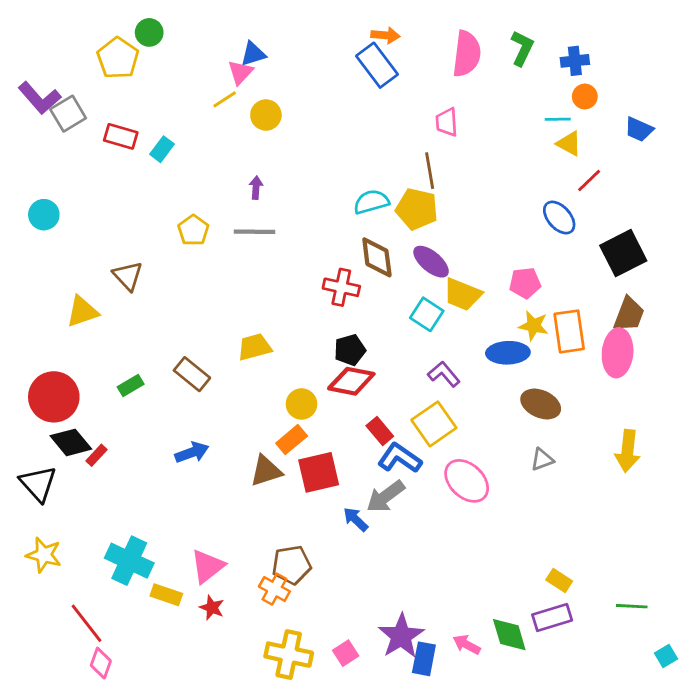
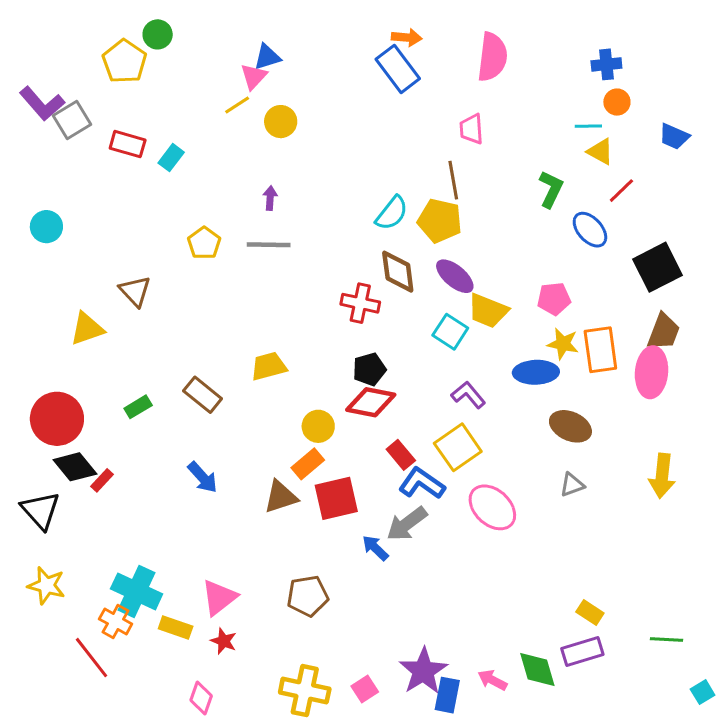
green L-shape: (522, 48) -> (551, 189), moved
cyan semicircle: (371, 202) -> (392, 213), turned 144
blue arrow: (192, 452) -> (203, 477), turned 68
orange cross: (274, 589) -> (116, 621), moved
pink diamond: (101, 663) -> (201, 698), moved

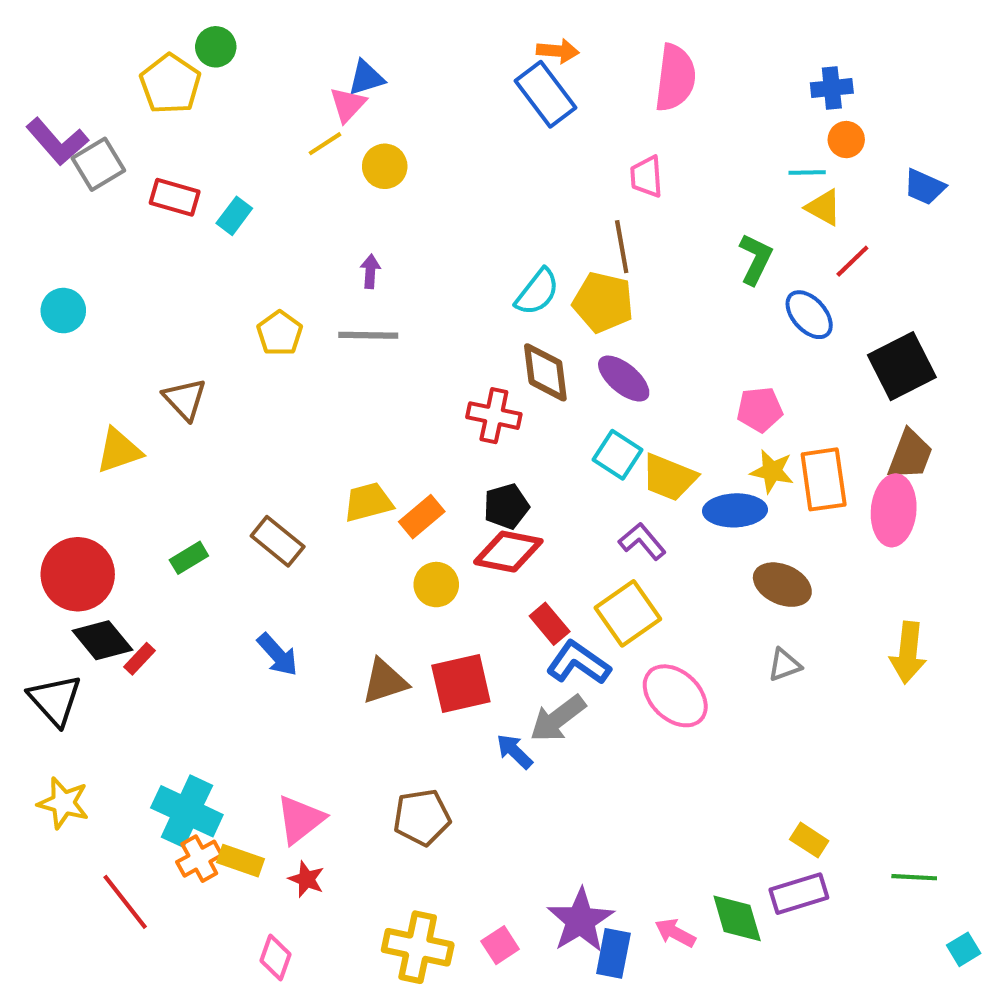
yellow trapezoid: (488, 311) -> (669, 477), moved
orange rectangle: (308, 464) -> (422, 517), moved
orange cross: (116, 621) -> (199, 859), moved, turned 32

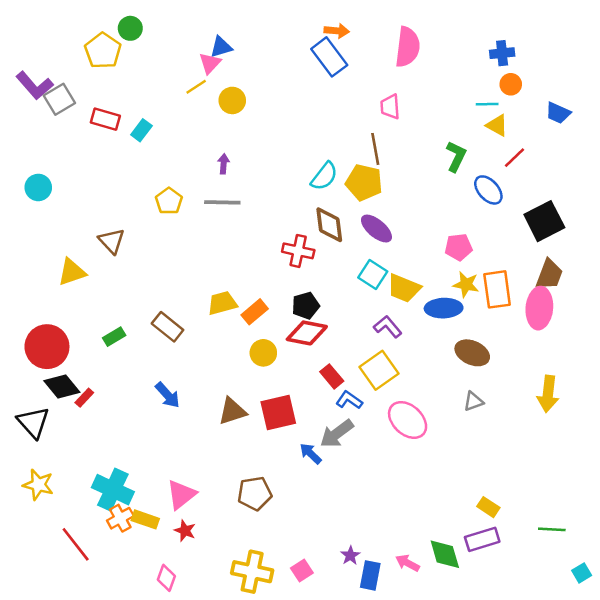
blue L-shape: (578, 663) -> (349, 400), size x0.7
purple star: (580, 920) -> (350, 556), size x0.5

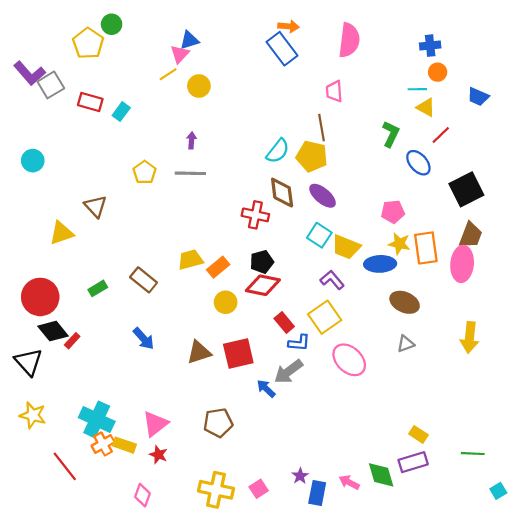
blue L-shape: (349, 400) -> (299, 343), turned 150

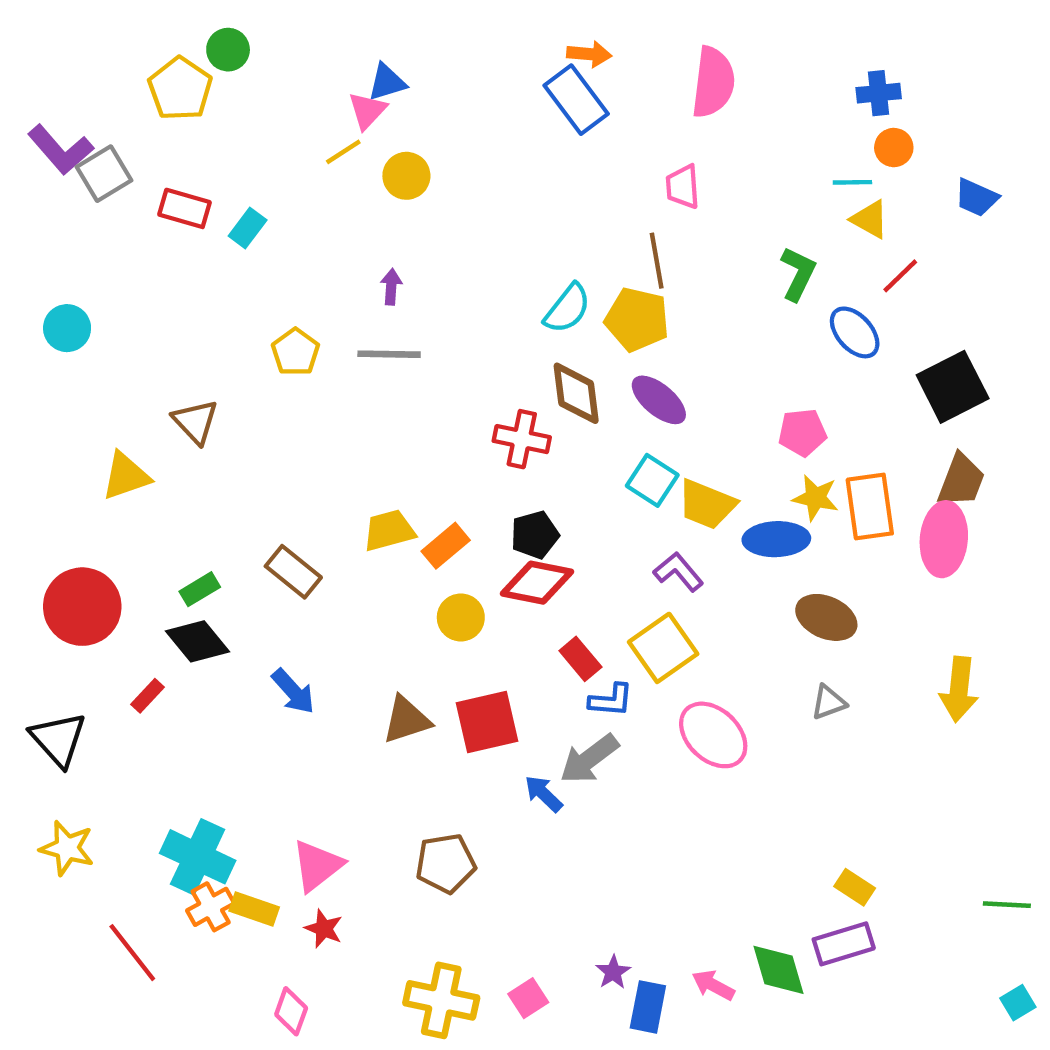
black diamond: (53, 331) -> (198, 641), moved
green line: (473, 454) -> (1007, 905), moved

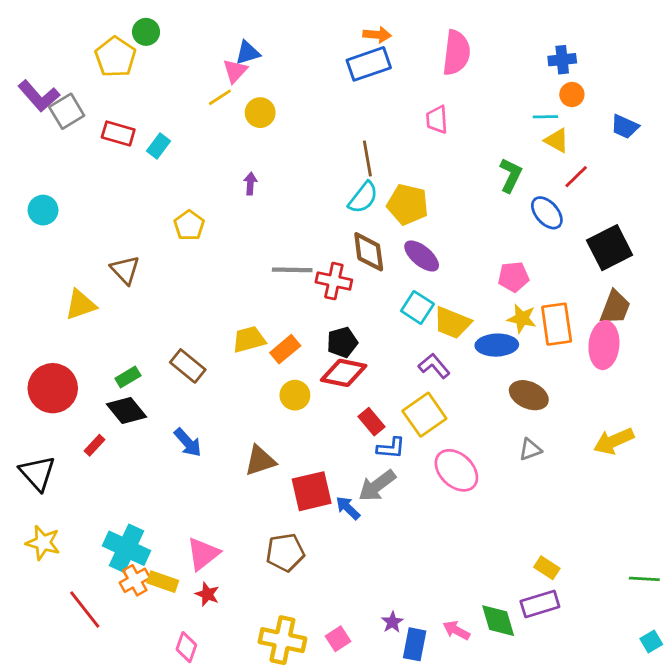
blue rectangle: (576, 100) -> (369, 64), turned -72
brown line: (657, 261) -> (367, 159), moved
gray line: (389, 354) -> (292, 270), moved
yellow arrow: (959, 689) -> (614, 441), turned 60
red square: (487, 722) -> (312, 491), moved

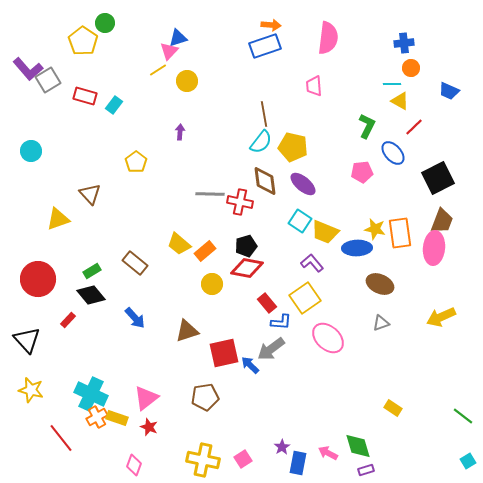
pink pentagon: (513, 277) -> (362, 172), moved
yellow trapezoid: (249, 339) -> (179, 244), turned -125
green line: (644, 579) -> (463, 416), turned 35
purple rectangle: (540, 604) -> (366, 470), moved, size x0.6

